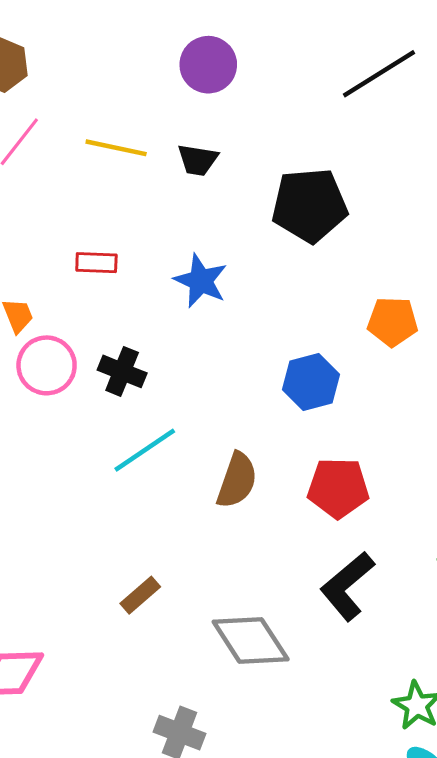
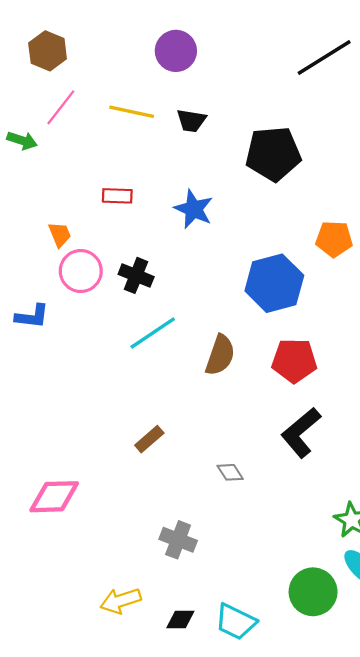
purple circle: (208, 65) -> (176, 51), moved
blue hexagon: (311, 382) -> (274, 283), size x1.4
gray diamond: (251, 640) -> (230, 472), size x0.5

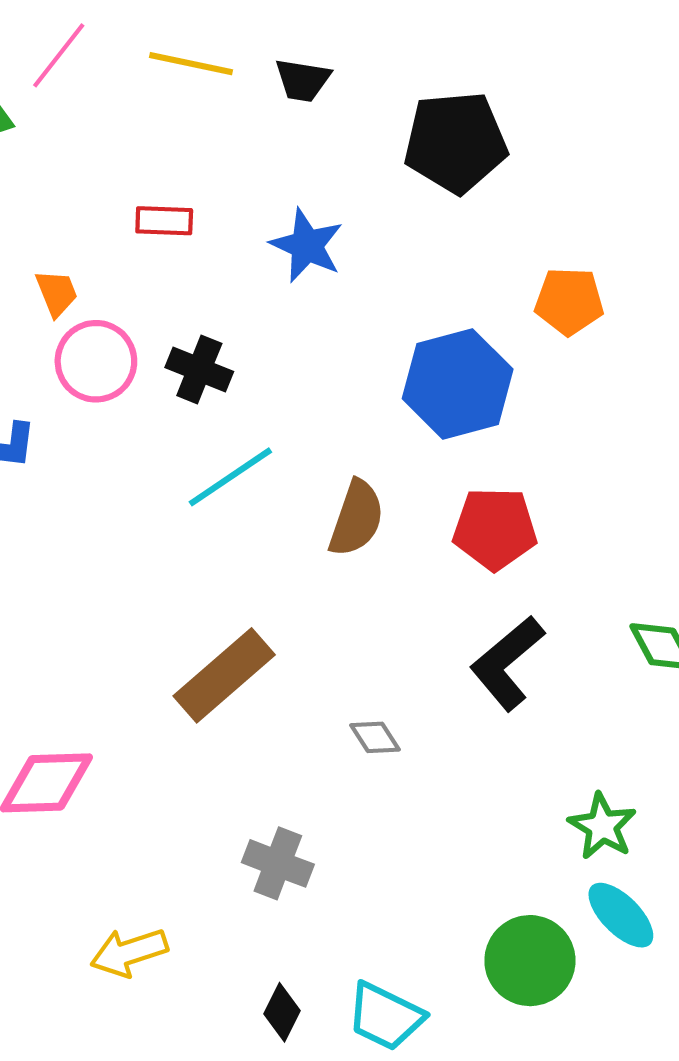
brown rectangle: (149, 439) -> (224, 675), size x1.8
yellow arrow: (121, 601) -> (129, 952), moved
black diamond: (180, 619) -> (282, 1012), turned -64

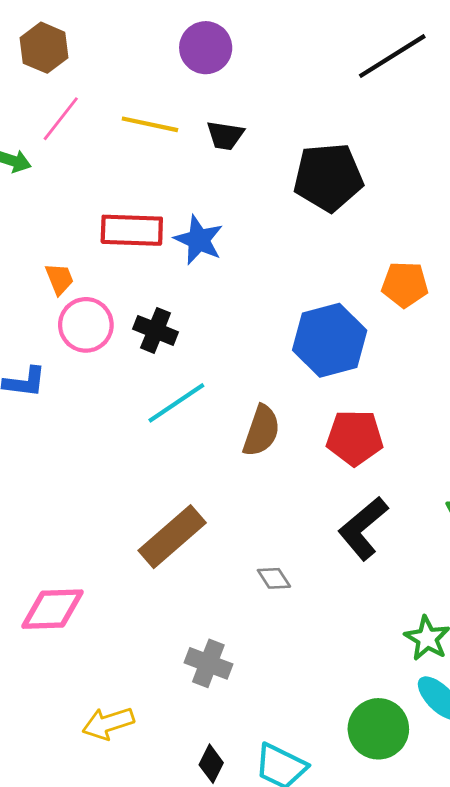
red rectangle: (164, 221) -> (132, 230), size x1.6
blue star: (307, 246) -> (199, 240), moved

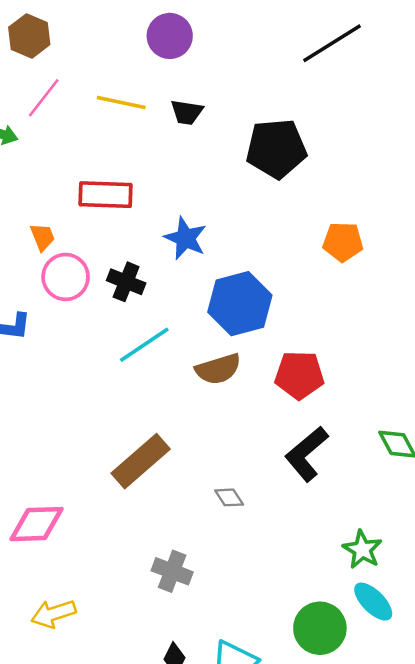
blue star: (199, 240) -> (185, 238), moved
blue hexagon: (330, 340) -> (240, 304), moved
brown semicircle: (261, 431) -> (218, 369), turned 54
yellow arrow: (108, 723) -> (53, 614), moved

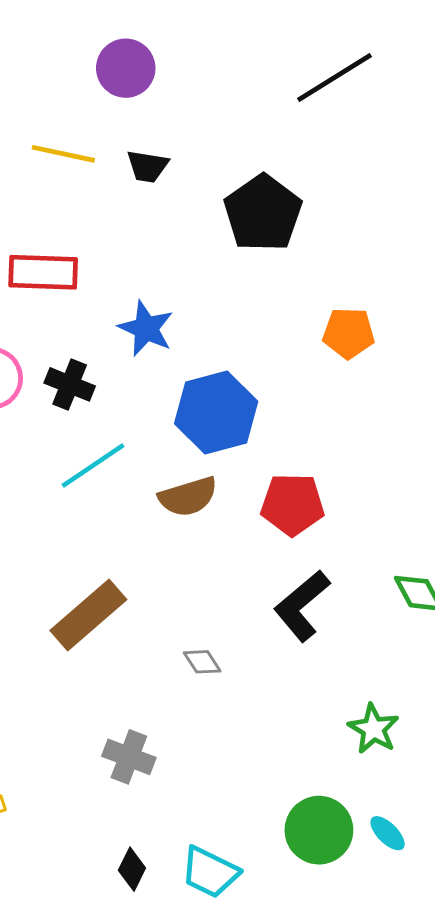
black pentagon: (276, 149) -> (263, 213), turned -30
cyan ellipse: (373, 602) -> (388, 833), moved, size x0.7

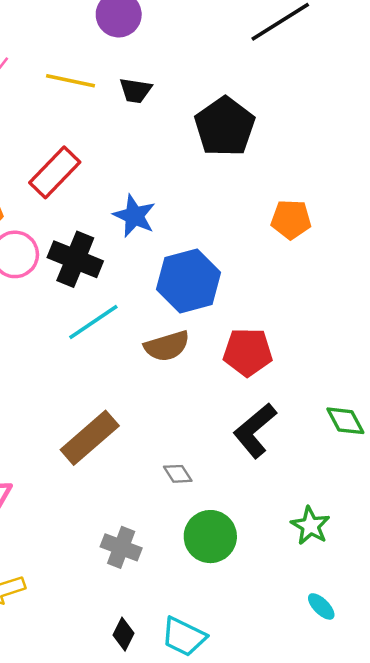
red rectangle: (43, 272) -> (55, 172), turned -48
black cross: (70, 384) -> (75, 259), size x1.4
green circle: (319, 830) -> (210, 537), moved

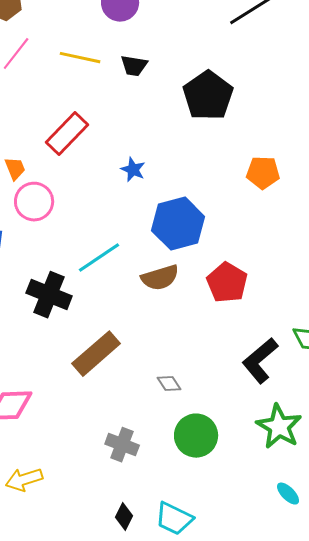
blue star: (134, 216) -> (133, 170), size x0.7
black cross: (75, 259) -> (49, 295), moved
red pentagon: (248, 352) -> (227, 283), turned 30
black L-shape: (255, 430) -> (260, 361), moved
green star: (310, 526) -> (279, 427), size x1.4

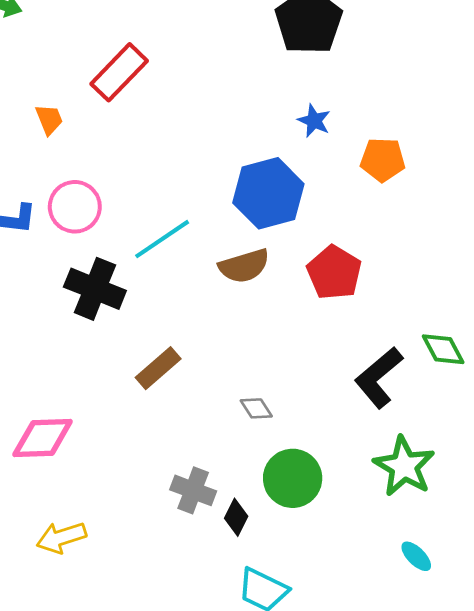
blue star: (133, 170) -> (314, 121), moved
orange pentagon: (263, 173) -> (383, 160), moved
pink circle: (34, 202) -> (75, 207), moved
brown rectangle: (96, 354) -> (158, 368), size x0.7
black diamond: (124, 517) -> (236, 517), moved

